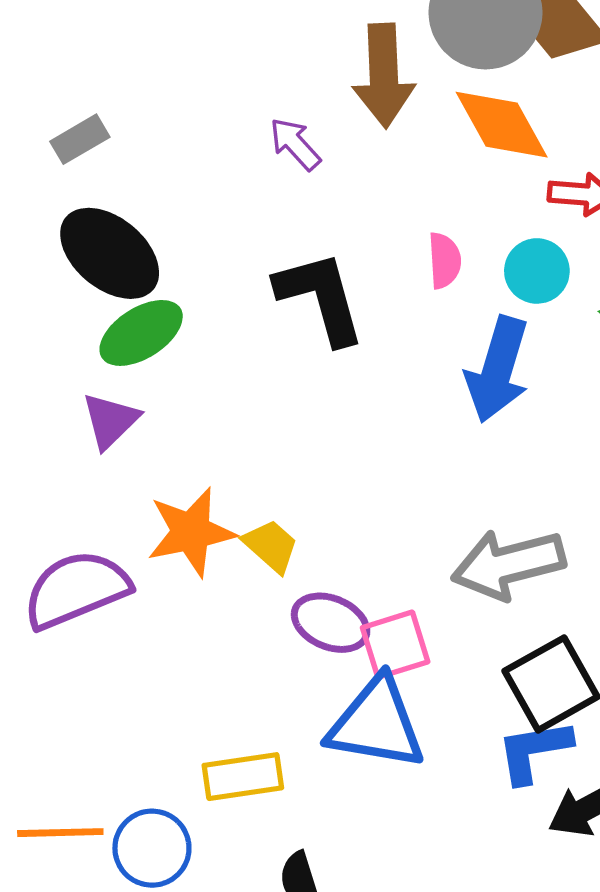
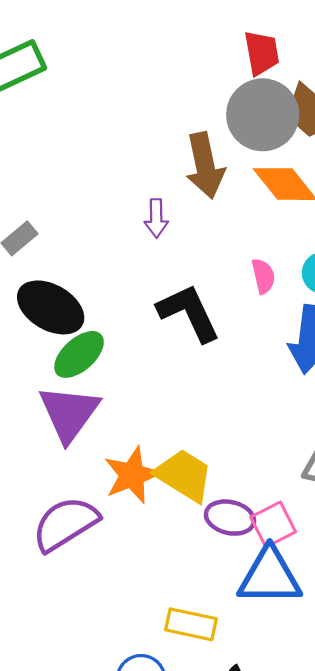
purple arrow: (295, 144) -> (156, 218), turned -129
purple triangle: (110, 421) -> (69, 413), size x1.6
yellow trapezoid: (271, 546) -> (184, 475), size x1.6
yellow rectangle: (243, 777) -> (191, 624), turned 30

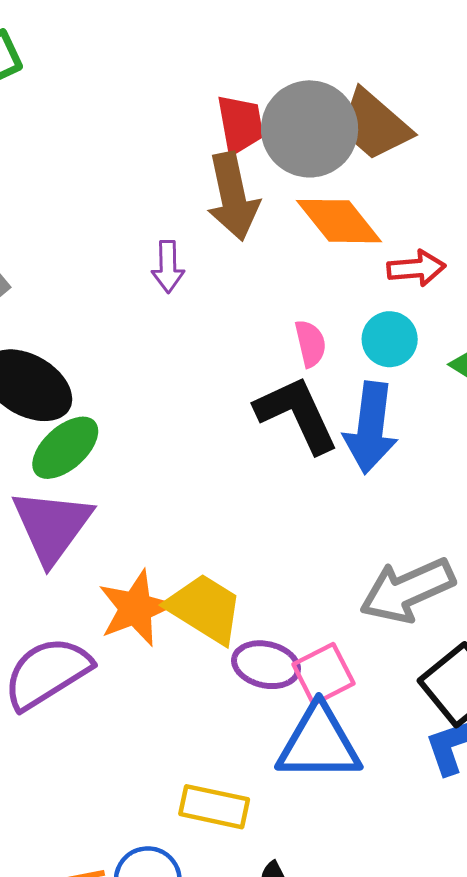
red trapezoid: (262, 53) -> (240, 124), moved
black L-shape: (189, 313) -> (297, 414), moved

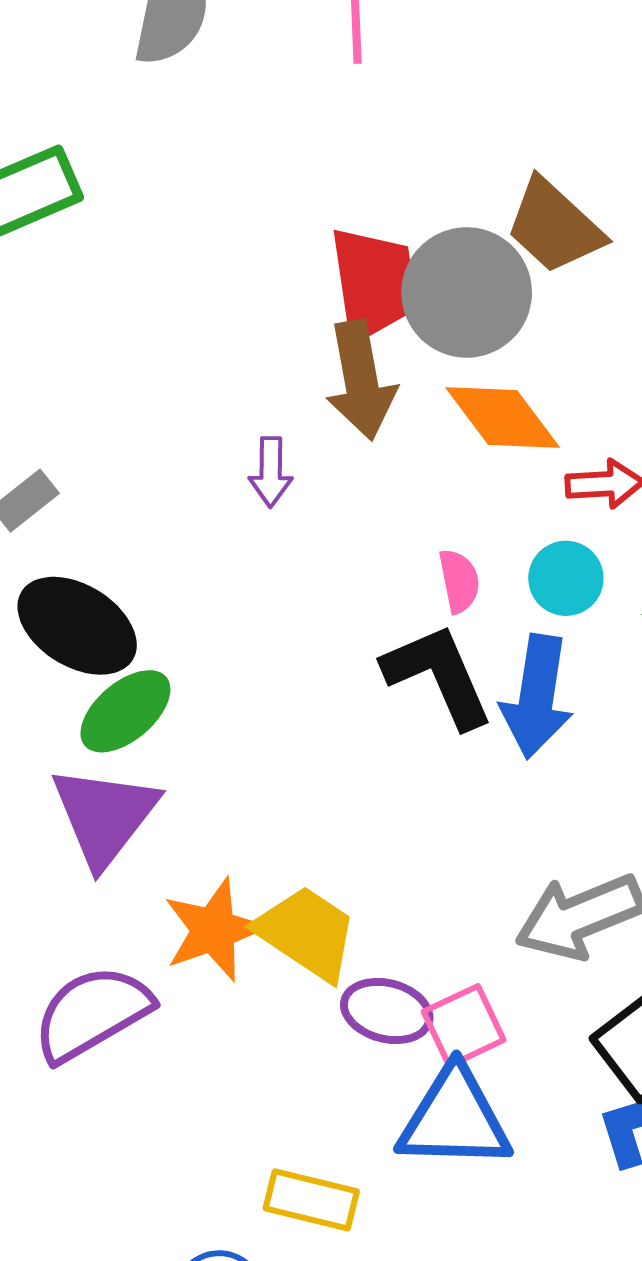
red trapezoid: (240, 124) -> (374, 283), size x1.4
brown trapezoid: (374, 125) -> (554, 226), moved

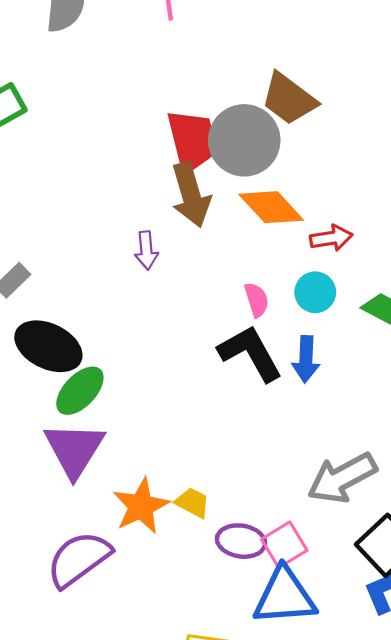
blue arrow: (537, 697) -> (306, 359), size x0.7
yellow trapezoid: (307, 933) -> (192, 503), size x0.6

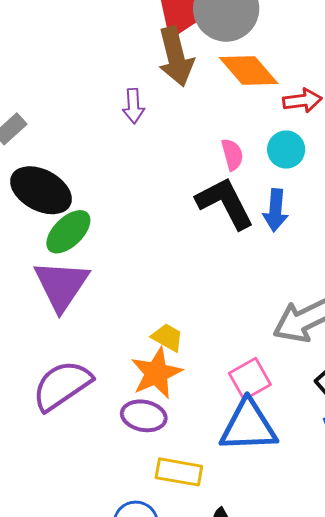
orange star: (141, 506) -> (156, 373), moved
purple ellipse: (241, 541) -> (144, 416), moved

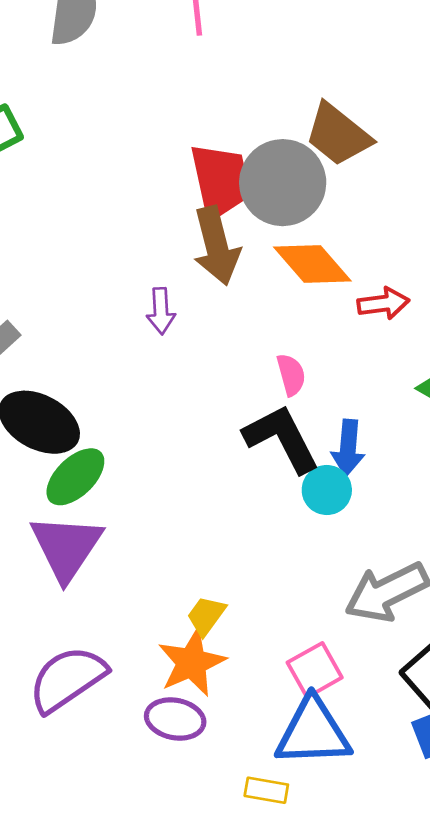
cyan circle: (286, 150) -> (327, 490), moved
yellow trapezoid: (167, 337) -> (206, 616), turned -84
yellow rectangle: (179, 472) -> (266, 790), moved, size x0.7

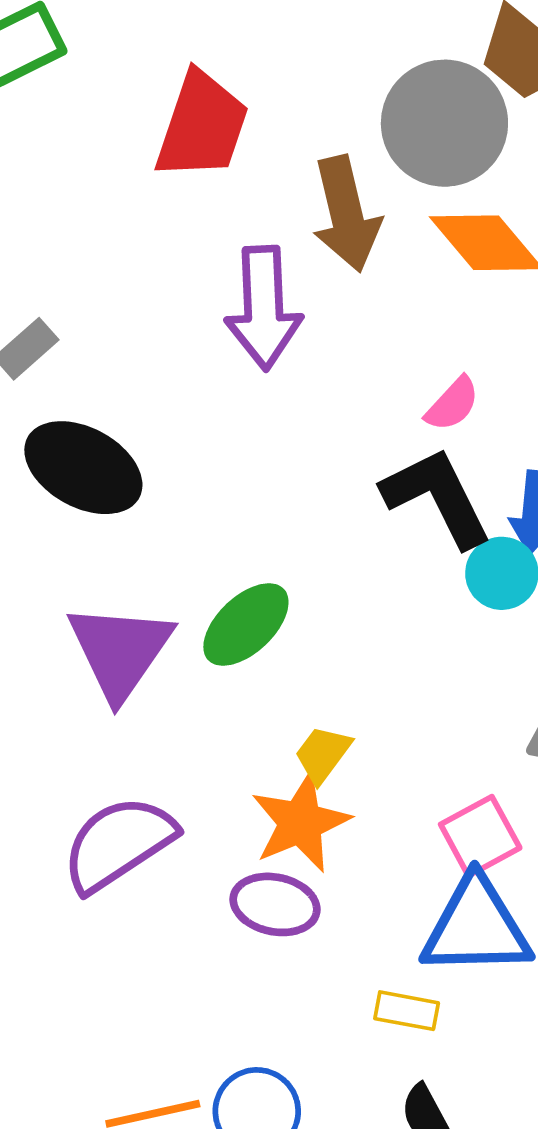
red trapezoid: (221, 181) -> (202, 126), moved, turned 30
purple arrow: (161, 311) -> (264, 308), size x1.8
pink semicircle: (291, 375) -> (452, 404), turned 57
green ellipse: (75, 477) -> (246, 624), moved

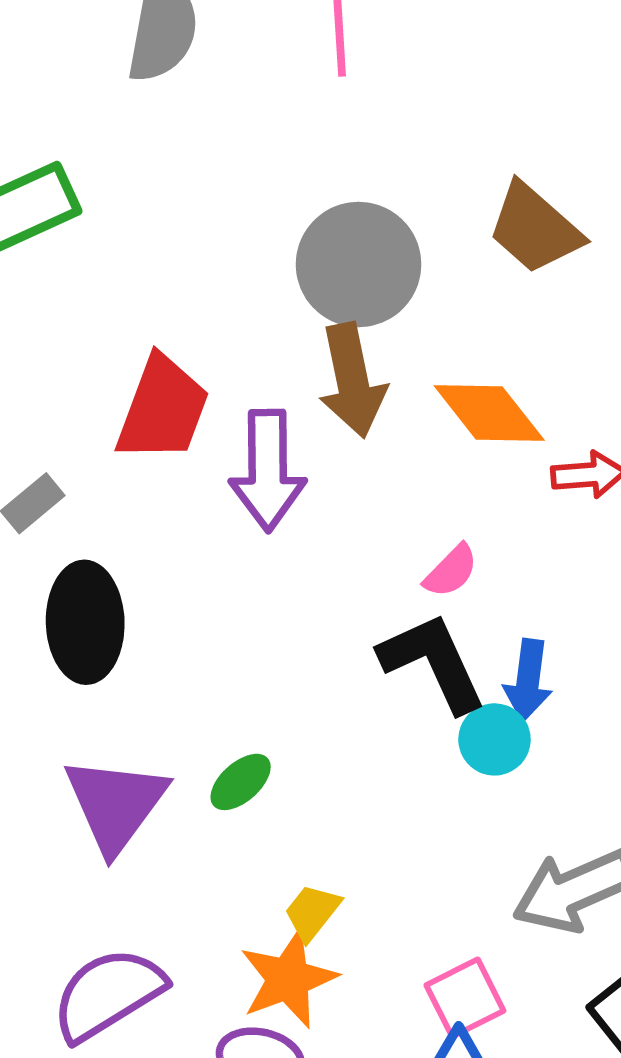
gray circle: (444, 123) -> (359, 264), moved
red trapezoid: (202, 126) -> (163, 409), moved
black ellipse: (83, 468) -> (85, 622), turned 58
green ellipse: (246, 624) -> (241, 782), size x0.7

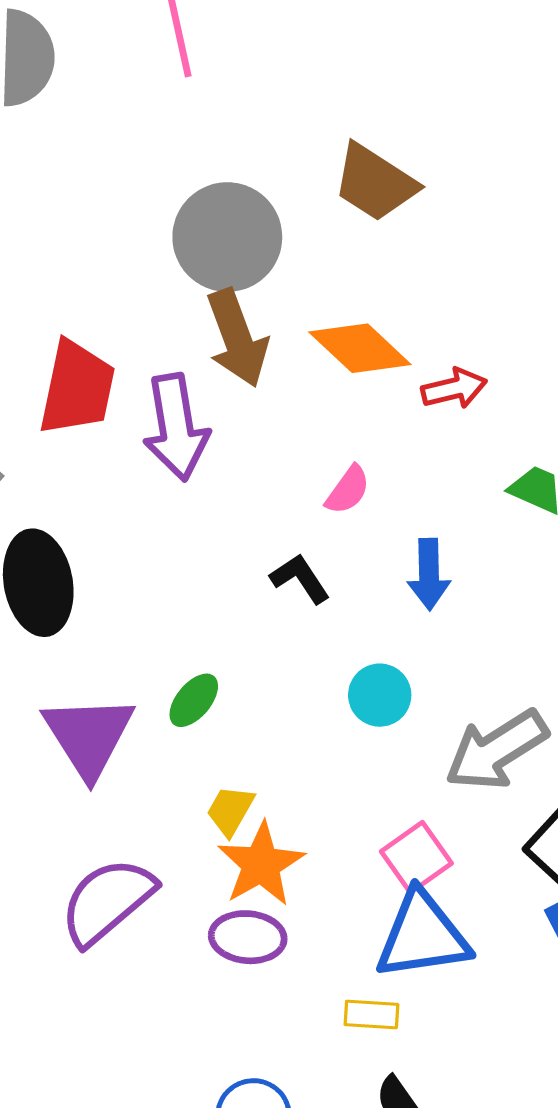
black L-shape: (433, 662) -> (300, 579), moved, size x0.6
cyan circle: (494, 739) -> (380, 695), moved
yellow trapezoid: (312, 912) -> (230, 810), moved

